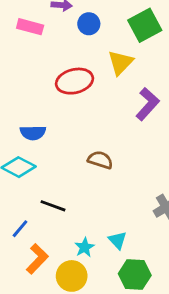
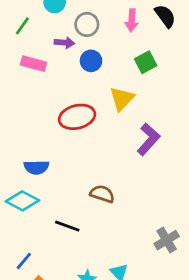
green square: (145, 25) -> (146, 62), size x0.7
black line: (53, 206) -> (67, 226), moved

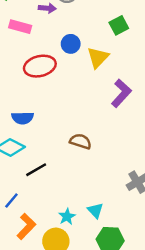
blue circle: (91, 61) -> (71, 44), moved
red ellipse: (77, 117) -> (40, 66), moved
black line: (67, 226) -> (36, 170), moved, turned -50

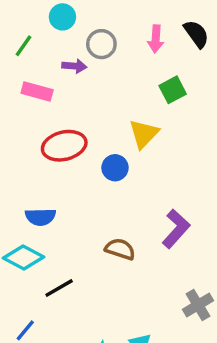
blue circle: (71, 44) -> (115, 168), moved
purple L-shape: (121, 93) -> (176, 229), moved

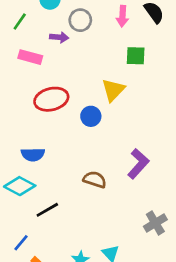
green square: (173, 90) -> (136, 56), turned 30

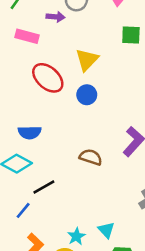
yellow triangle: (113, 90) -> (87, 60), moved
red ellipse: (51, 99) -> (48, 78), turned 56
blue line: (21, 243) -> (23, 210), moved

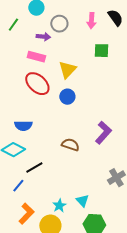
pink rectangle: (27, 36) -> (36, 57), moved

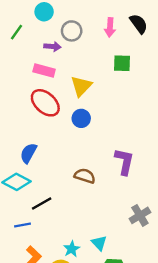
blue semicircle: (23, 126) -> (28, 153), turned 120
purple L-shape: (103, 133) -> (124, 162), turned -30
blue line: (18, 186) -> (22, 225), turned 40

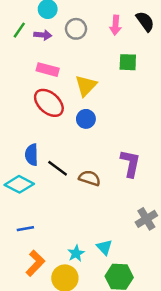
purple arrow: (52, 47) -> (43, 35), moved
blue semicircle: (28, 153) -> (32, 155), turned -30
black line: (42, 203) -> (58, 168), moved, turned 66

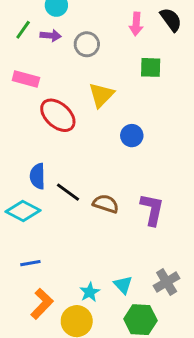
gray circle: (76, 29) -> (87, 44), moved
pink rectangle: (48, 70) -> (26, 79), moved
blue circle: (86, 119) -> (132, 136), moved
purple L-shape: (130, 163) -> (152, 209), moved
gray cross: (146, 219) -> (167, 282), moved

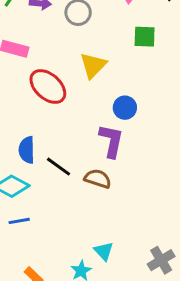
purple L-shape: (152, 209) -> (111, 141), moved
blue line: (30, 263) -> (19, 221), moved
cyan triangle: (123, 285) -> (104, 251), moved

